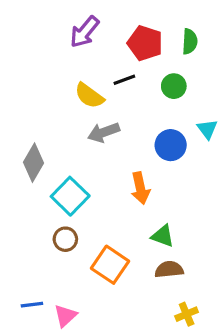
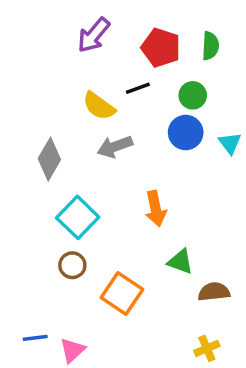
blue circle: (171, 145) -> (186, 133), moved
gray diamond: (33, 163) -> (49, 159), moved
brown semicircle: (169, 269) -> (214, 292), moved

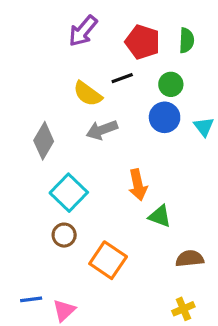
green triangle: (180, 262) -> (160, 216), moved

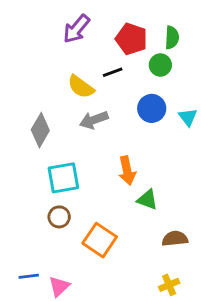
green circle: (171, 84) -> (160, 65), moved
cyan square: (69, 193) -> (63, 178), turned 36

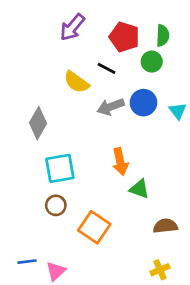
black line: (113, 72) -> (106, 68), turned 48
gray arrow: (94, 120) -> (111, 107), moved

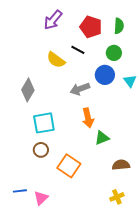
green circle: (152, 62) -> (114, 53), moved
gray arrow: (111, 107) -> (80, 89), moved
green triangle: (139, 189) -> (102, 138), turned -42

